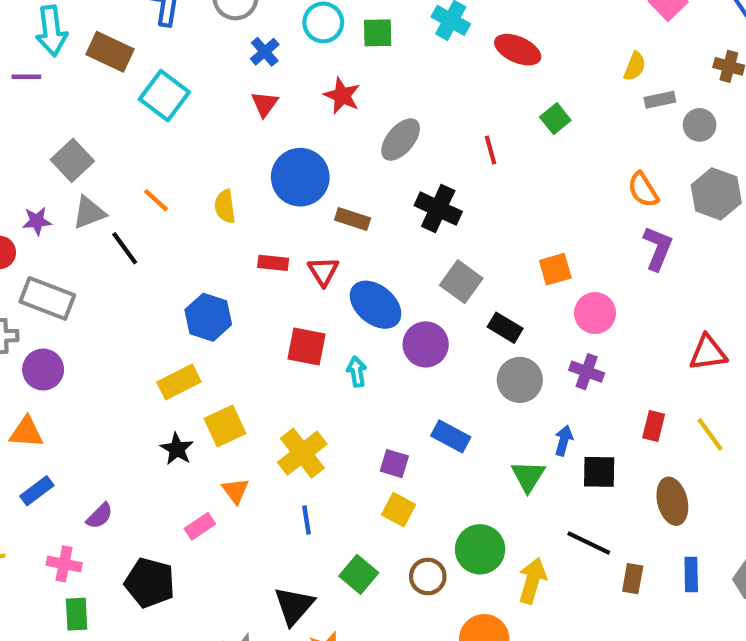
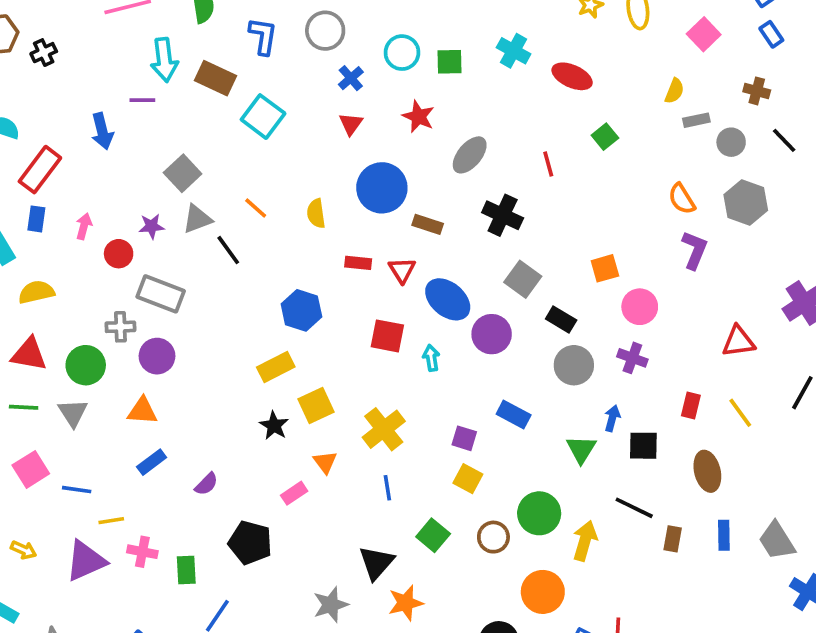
pink cross: (64, 564) -> (142, 552), moved

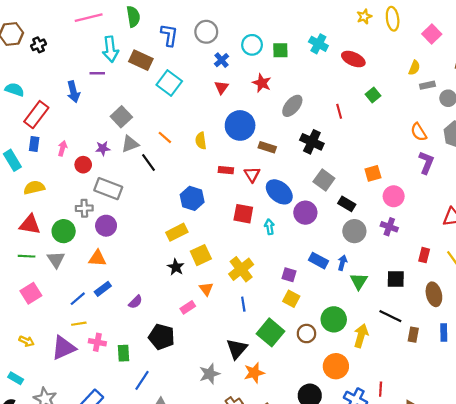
blue arrow: (612, 418) -> (342, 263), moved
blue line: (77, 490) -> (78, 299), moved, turned -49
green square: (433, 535) -> (271, 332), size x1.4

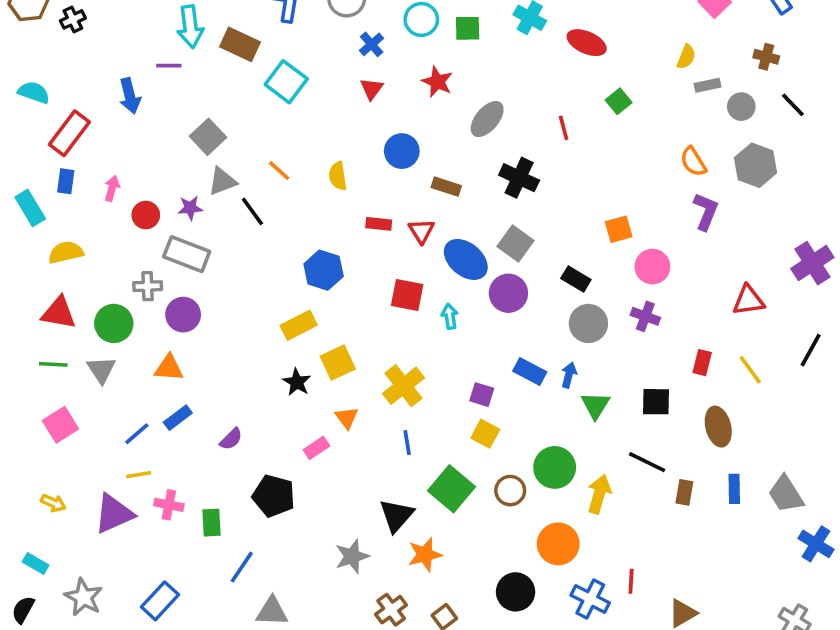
blue circle: (240, 125) -> (402, 151), size x0.7
purple star: (103, 148) -> (190, 208), moved
gray square: (324, 180) -> (516, 243), moved

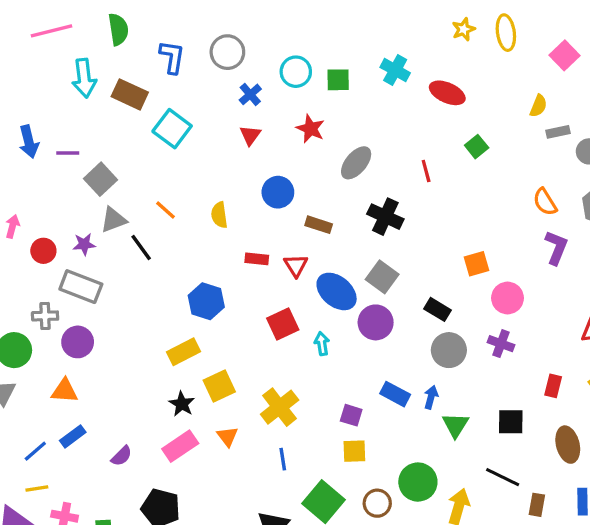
purple line: (169, 66) -> (68, 153), moved
red square: (407, 295) -> (283, 324), turned -36
yellow square: (485, 434) -> (354, 451), turned -30
pink rectangle: (316, 448) -> (180, 446), moved, size x1.5

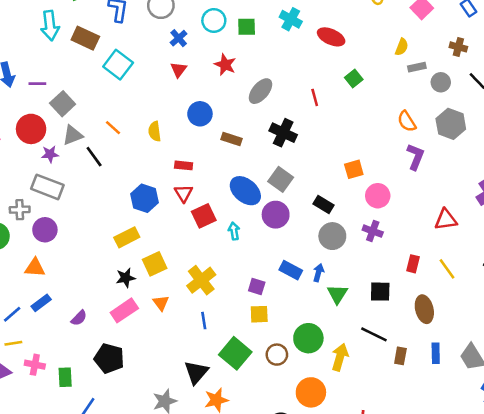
red circle: (43, 251) -> (31, 129), moved, size x1.5
red triangle: (296, 265) -> (184, 193), moved
black star: (182, 404) -> (126, 278), turned 30

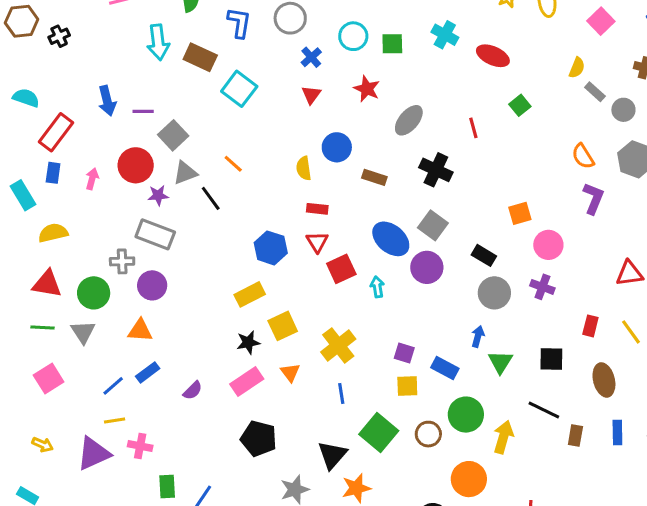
gray rectangle: (417, 67) -> (595, 92), turned 54
yellow semicircle: (155, 131) -> (304, 168), moved
blue rectangle: (291, 270) -> (445, 368), moved
black pentagon: (109, 358) -> (259, 439), moved
green rectangle: (65, 377) -> (167, 487), moved

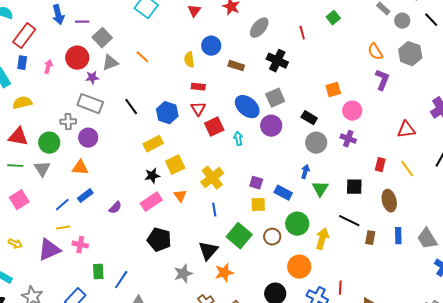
black line: (211, 198) -> (131, 107), moved
gray square: (433, 225) -> (275, 98), turned 30

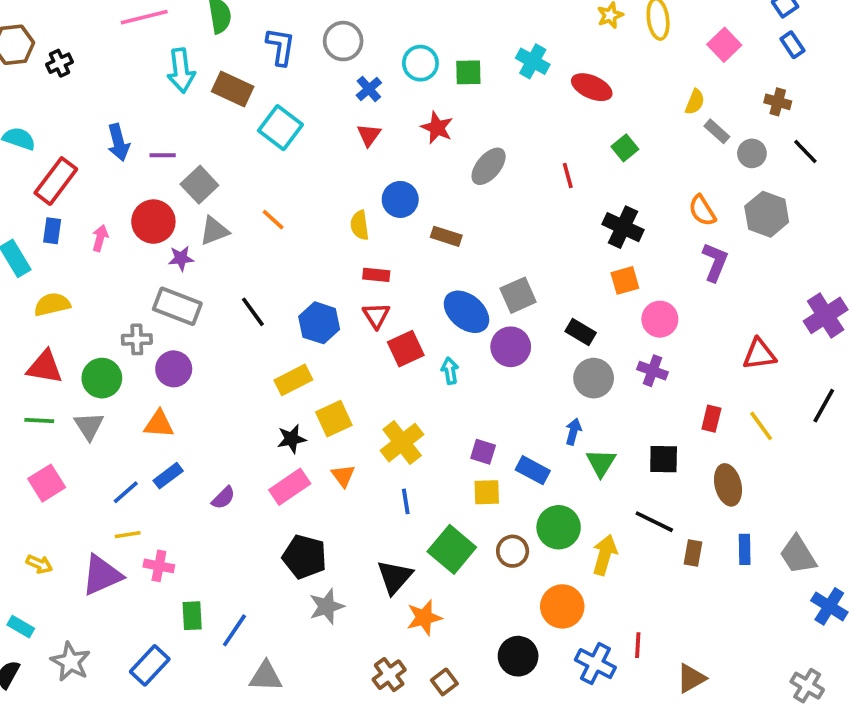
black cross: (277, 61) -> (623, 227), moved
gray star: (183, 274) -> (327, 606), moved

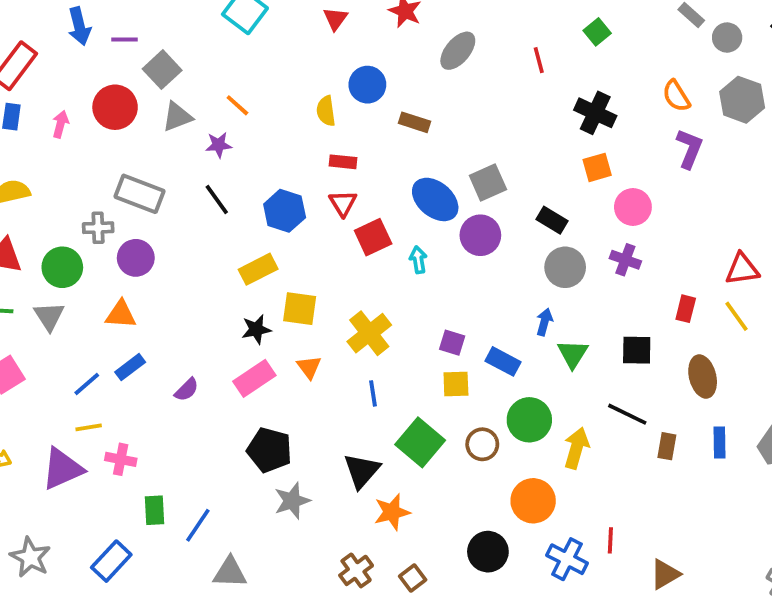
purple star: (181, 258) -> (219, 145), moved
red triangle: (759, 354) -> (742, 269), moved
yellow square: (334, 419) -> (300, 309), turned 33

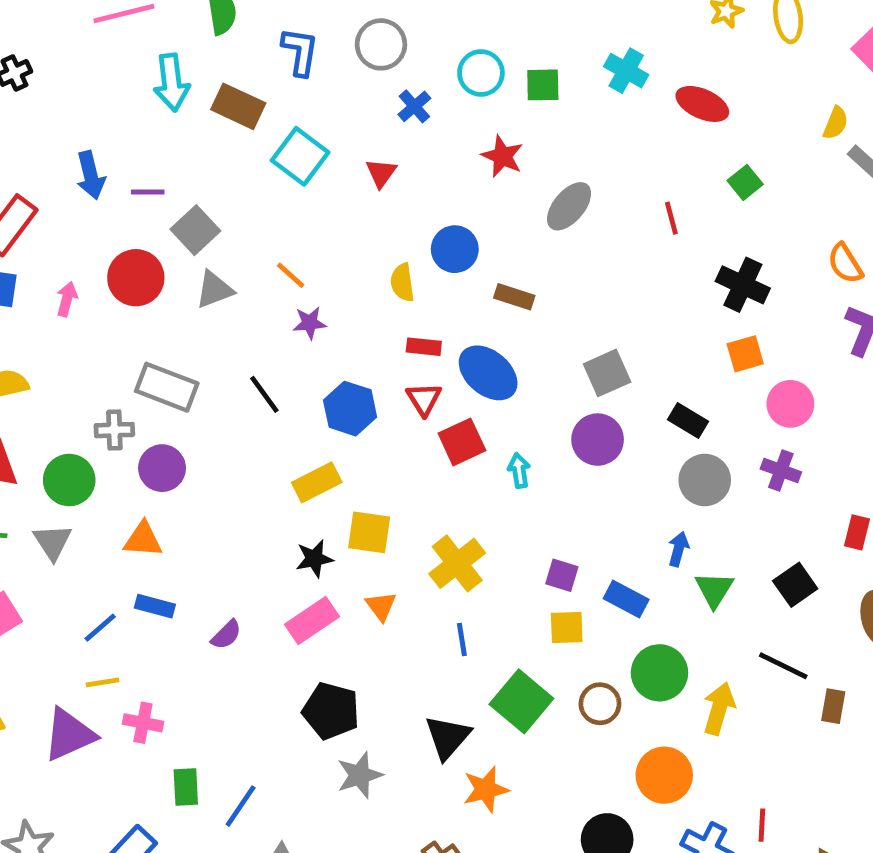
red triangle: (335, 19) -> (381, 173), moved
purple star: (219, 145) -> (310, 323), moved
blue ellipse: (435, 199) -> (488, 373), moved
black square: (637, 350) -> (795, 585), turned -36
blue rectangle: (130, 367) -> (155, 606), turned 52

